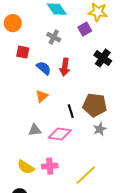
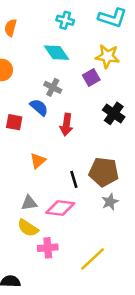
red square: (23, 52) -> (14, 122), moved
blue semicircle: (44, 68) -> (39, 107), moved
yellow semicircle: (26, 167) -> (28, 228), moved

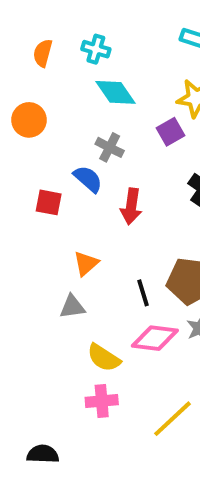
cyan cross: (65, 20) -> (96, 49), moved
gray triangle: (29, 203) -> (72, 307), moved
pink diamond: (60, 208) -> (155, 338), moved
yellow semicircle: (28, 228) -> (104, 358), moved

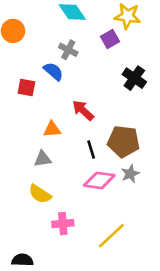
red arrow: (131, 206) -> (83, 110), moved, turned 125
orange triangle: (86, 263) -> (52, 129), turned 36
yellow semicircle: (104, 358) -> (40, 194), moved

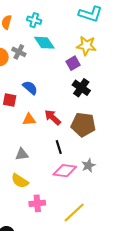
gray cross: (68, 50) -> (19, 52), moved
black cross: (134, 78) -> (81, 88), moved
orange triangle: (52, 129) -> (29, 119), moved
brown pentagon: (123, 141) -> (83, 125), moved

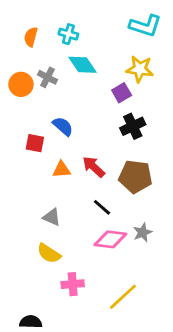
black cross: (81, 88) -> (133, 126), turned 30
black line: (59, 147) -> (102, 207), turned -32
gray triangle: (22, 154) -> (52, 217), turned 32

